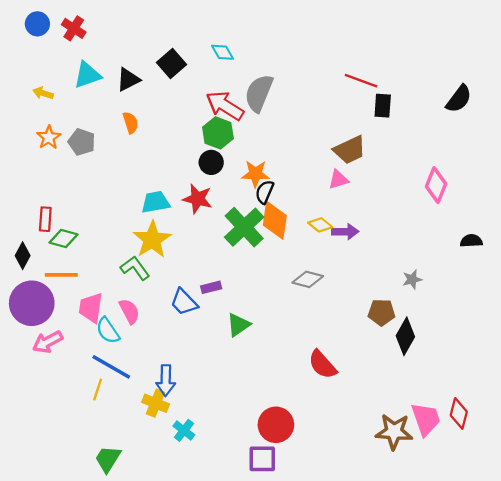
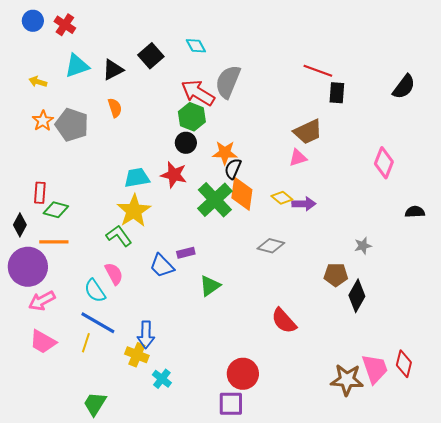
gray pentagon: (82, 142) -> (72, 125), size x1.4
pink trapezoid: (91, 308) -> (43, 342), moved, turned -68

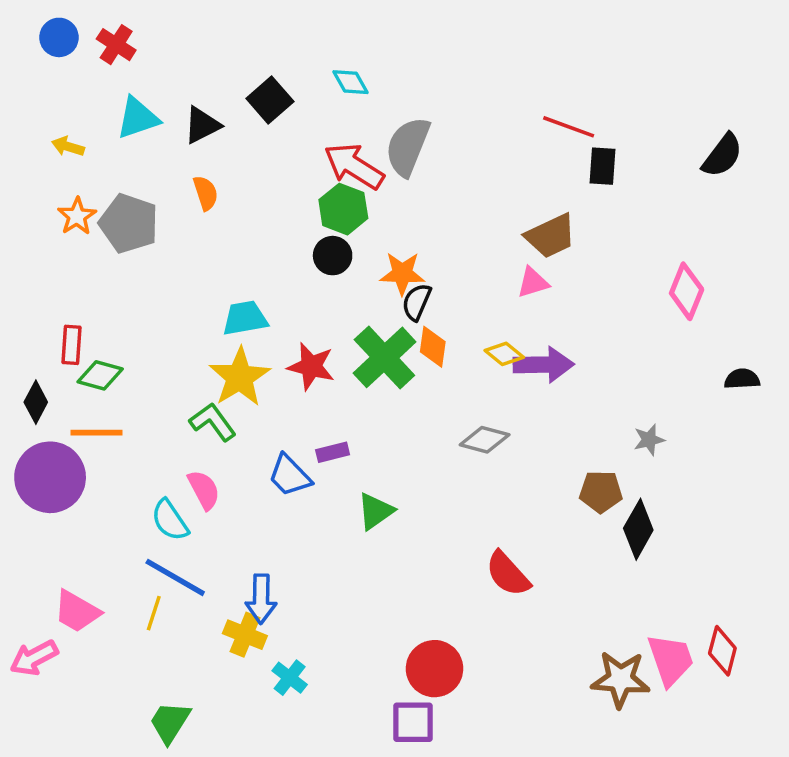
red star: (174, 175) -> (311, 366), moved
orange diamond: (242, 194) -> (433, 347), size x0.7
purple arrow: (304, 204) -> (544, 365), size x1.4
pink arrow: (42, 301) -> (34, 658), moved

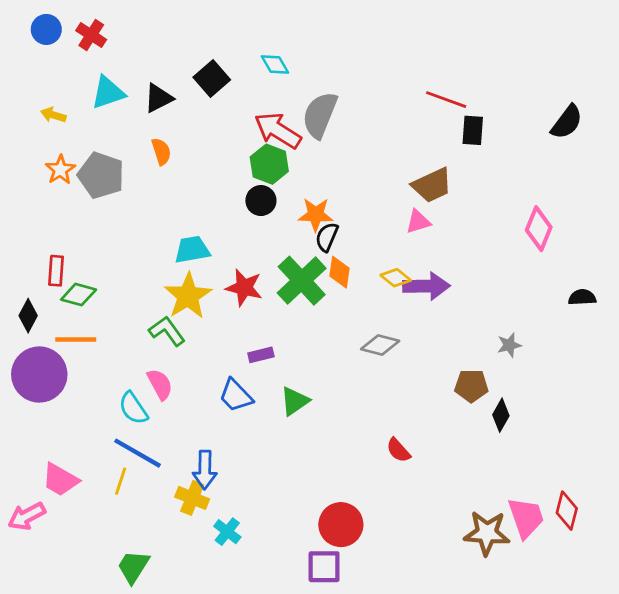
blue trapezoid: (290, 476) -> (236, 396), moved
black diamond: (638, 529) -> (501, 415), size x0.7
red semicircle: (508, 574) -> (398, 450), size x0.7

